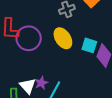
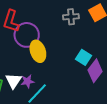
yellow ellipse: (63, 38) -> (38, 51), moved

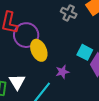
gray cross: (71, 17) -> (69, 13), turned 35
purple star: (27, 81) -> (62, 72), moved

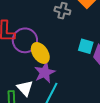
purple star: (62, 72) -> (45, 73), moved, size x1.5

